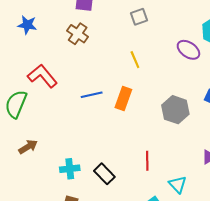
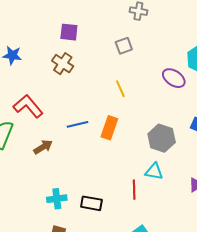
brown arrow: (28, 147) -> (43, 147), moved
black rectangle: (104, 174) -> (91, 203), turned -35
cyan triangle: (178, 184) -> (154, 172), moved, turned -36

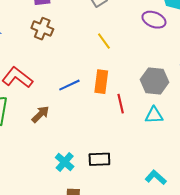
red line: (134, 190) -> (121, 104), moved
cyan cross: (57, 199) -> (65, 162), turned -30

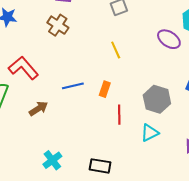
orange rectangle: (101, 82) -> (105, 89), size x0.7
cyan triangle: (154, 115) -> (150, 133), turned -36
black rectangle: (99, 159) -> (100, 166), moved

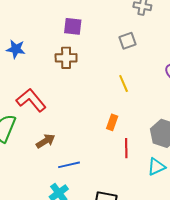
brown cross: (58, 25) -> (66, 58), turned -35
blue line: (73, 86) -> (69, 165), moved

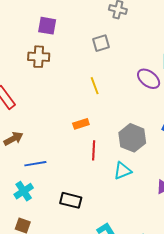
orange rectangle: (112, 122) -> (81, 124), turned 49

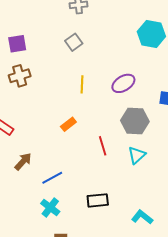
purple ellipse: (149, 79) -> (123, 83), moved, turned -50
yellow line: (95, 86) -> (82, 84), turned 42
orange rectangle: (81, 124) -> (68, 124), moved

